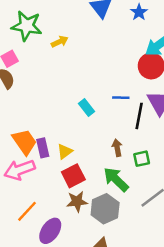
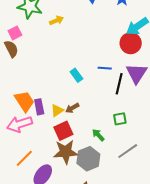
brown arrow: (117, 148) -> (72, 108), moved, turned -112
green arrow: (116, 179) -> (98, 135), size x0.6
brown star: (77, 201) -> (66, 152), size x1.4

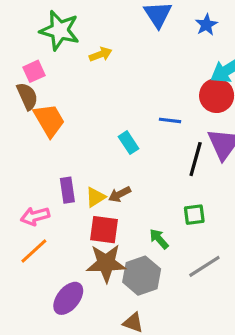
blue line: (105, 68) -> (170, 120), moved
orange trapezoid: (24, 101) -> (49, 120), moved
pink arrow: (20, 124) -> (35, 216), size x0.7
red square: (63, 131) -> (104, 230), turned 30
orange line: (24, 158) -> (34, 251), moved

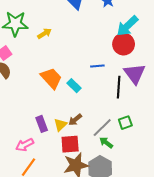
orange trapezoid: (49, 120) -> (51, 78), moved
gray line: (204, 266) -> (102, 128), moved

